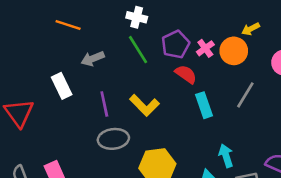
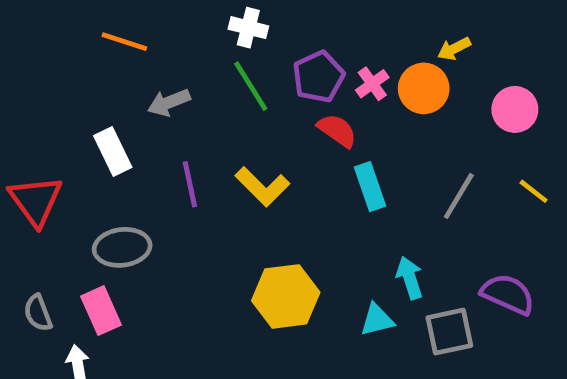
gray line: (245, 95) -> (459, 196), moved
gray ellipse: (113, 139) -> (122, 247), moved

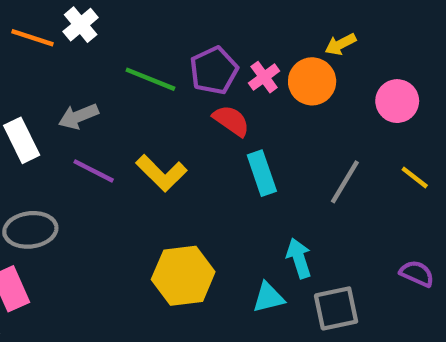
white cross: (248, 28) -> (81, 25), moved, turned 36
green line: (251, 86) -> (150, 79), turned -36
gray arrow: (169, 102) -> (78, 116), moved
purple line: (190, 184) -> (94, 171), turned -51
purple semicircle: (508, 294) -> (417, 274), moved, size x0.7

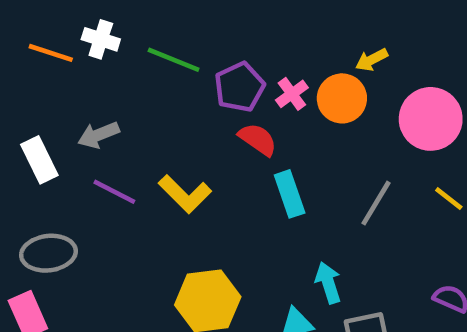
white cross: (81, 25) -> (101, 39), turned -32
green line: (150, 79) -> (174, 60), moved
pink circle: (397, 101) -> (431, 119), size x1.4

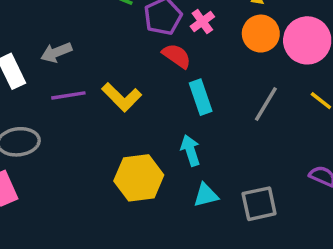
orange circle: (342, 98) -> (261, 34), moved
purple line: (114, 192) -> (68, 95), turned -36
cyan arrow: (328, 283) -> (190, 150), moved

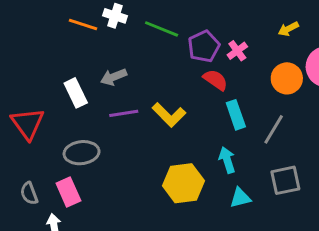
orange circle: (261, 34) -> (287, 78), moved
gray line: (266, 104) -> (274, 129), moved
gray square: (259, 204) -> (285, 180), moved

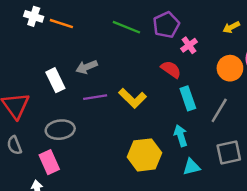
white cross: (115, 16) -> (34, 16), moved
purple pentagon: (204, 46) -> (166, 25), moved
gray semicircle: (29, 193) -> (14, 145), moved

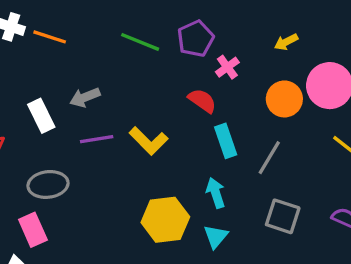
gray square: (229, 152) -> (283, 216), turned 30
cyan triangle: (191, 167) -> (216, 236), moved, turned -36

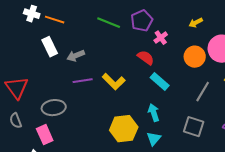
white rectangle: (41, 116) -> (50, 47), moved
cyan rectangle: (226, 141) -> (160, 82), turned -30
gray line: (269, 158) -> (203, 92), moved

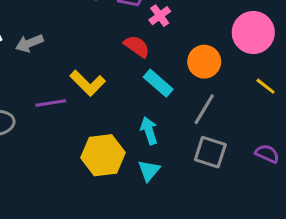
orange circle: (195, 57) -> (204, 62), moved
purple line: (83, 81) -> (51, 103), moved
gray line: (203, 92) -> (204, 109), moved

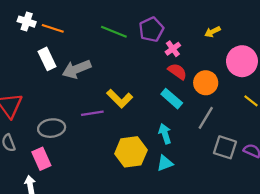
gray arrow: (29, 43) -> (76, 69), size x1.4
red semicircle: (137, 46) -> (177, 71), moved
gray square: (210, 152) -> (225, 147), moved
cyan triangle: (149, 171) -> (165, 163), turned 30

